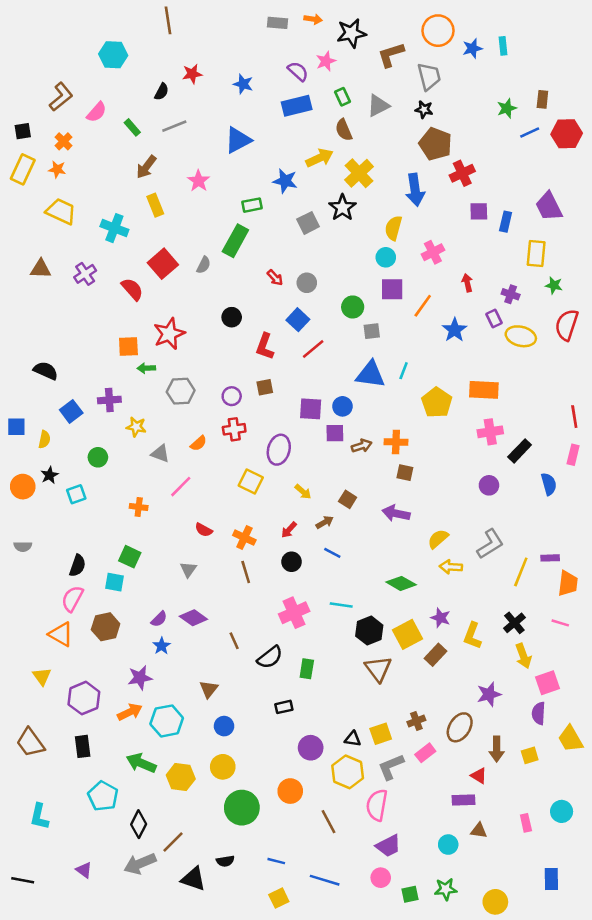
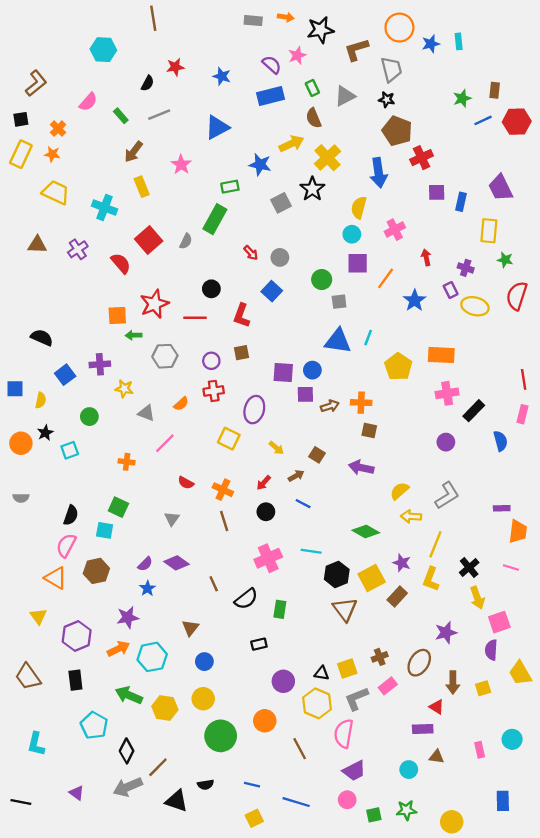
brown L-shape: (61, 97) -> (36, 83), moved
red line: (313, 349) -> (195, 318), moved, turned 40
yellow line: (521, 572) -> (435, 544), moved

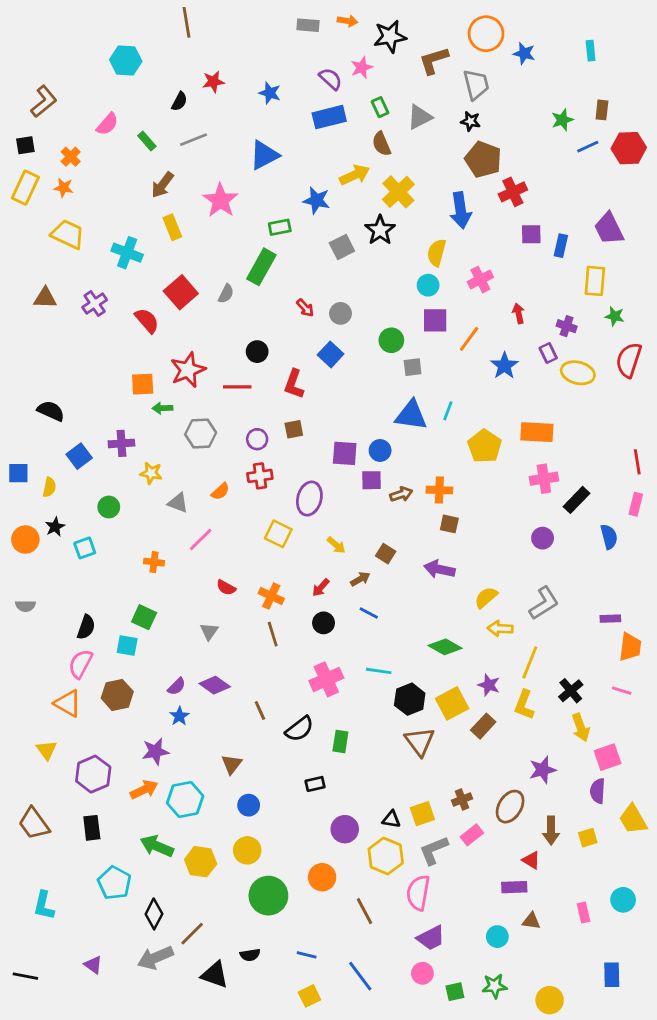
cyan rectangle: (459, 41) -> (591, 51), moved
blue star: (431, 44) -> (524, 53), turned 30
pink star: (181, 165) -> (220, 200), size x1.4
blue line: (296, 802) -> (360, 976), turned 36

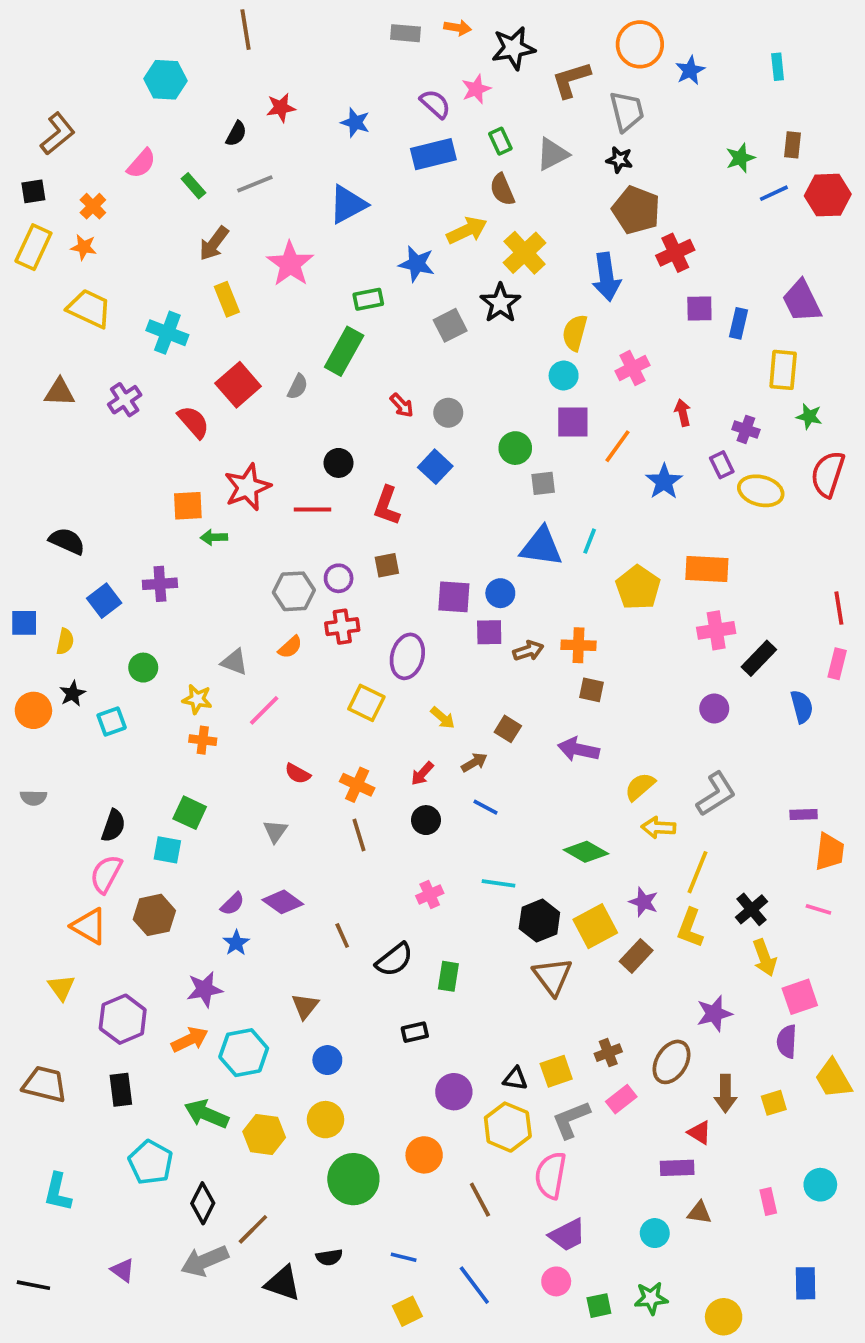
blue star: (524, 53) -> (690, 70), turned 30
gray hexagon: (201, 434) -> (294, 591), moved
yellow star: (151, 473) -> (197, 699), moved
pink cross: (326, 679) -> (430, 895), size x0.6
brown trapezoid: (34, 824) -> (45, 1084), turned 140

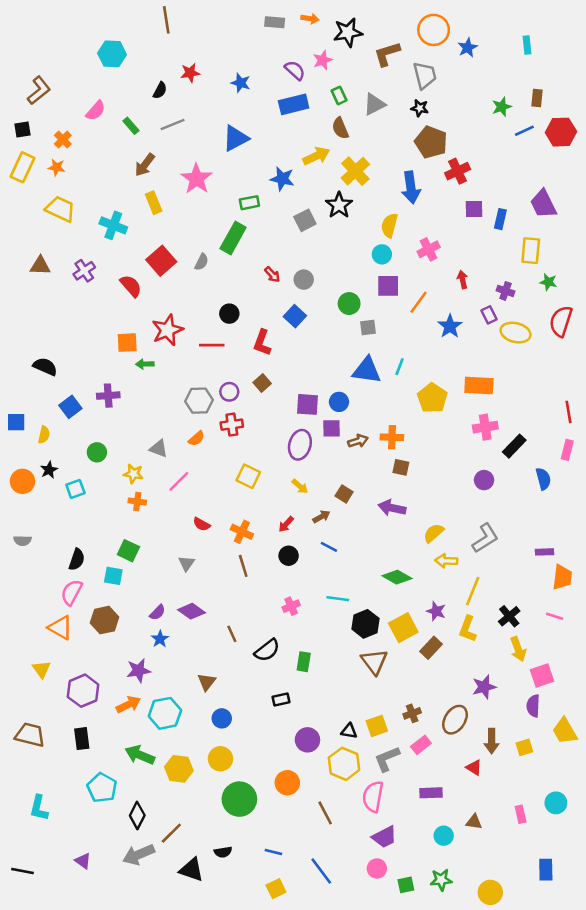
brown square: (387, 565) -> (262, 383), turned -30
purple ellipse: (407, 656) -> (300, 445), moved
purple rectangle: (677, 1168) -> (431, 793), moved

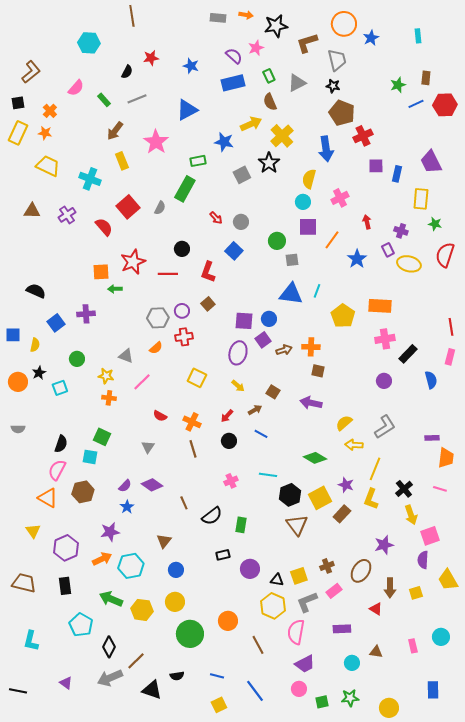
purple square: (331, 428) -> (263, 340), turned -35
purple circle: (307, 740) -> (250, 569), moved

